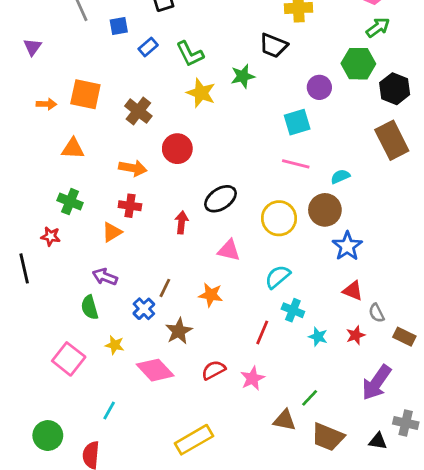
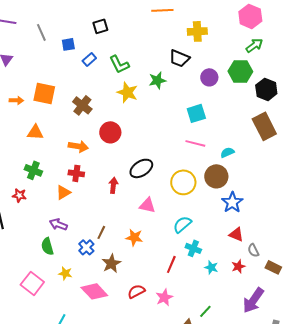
purple circle: (319, 87) -> (209, 77), moved

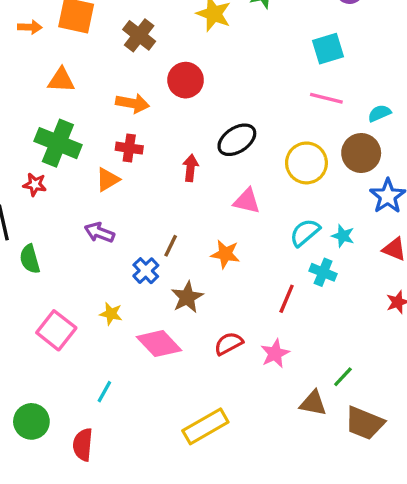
green cross: (33, 170) -> (58, 143), size x1.5
green semicircle: (47, 246) -> (30, 259), moved
cyan star: (211, 267) -> (343, 236), moved

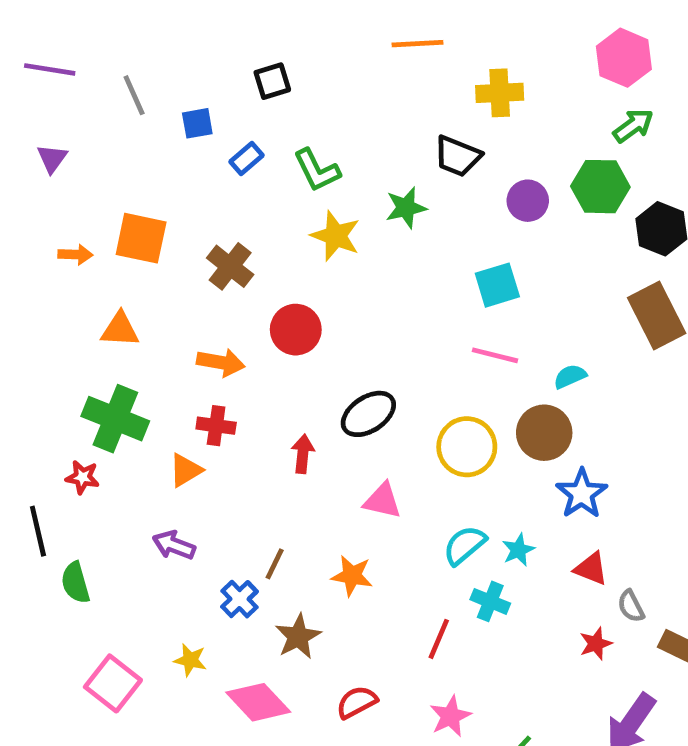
cyan star: (343, 236) -> (518, 550), turned 30
pink star: (275, 353) -> (450, 716), moved

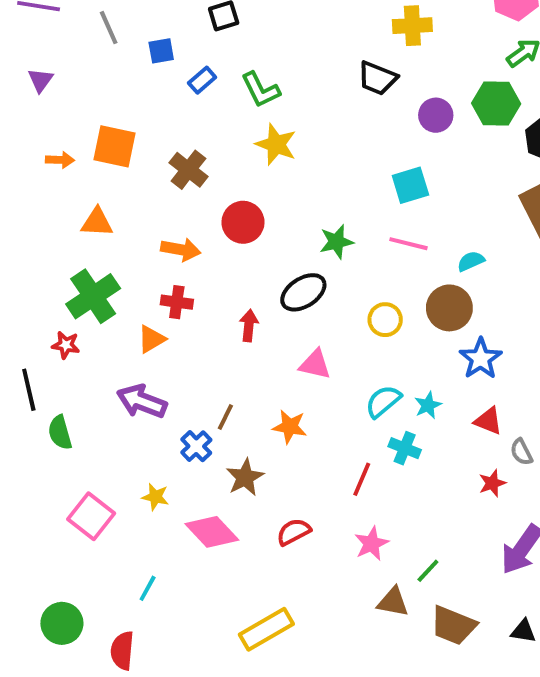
green star: (406, 208) -> (336, 242), moved
green cross: (115, 419) -> (93, 296), turned 34
yellow circle: (467, 447) -> (385, 320), size x0.7
purple arrow: (174, 545) -> (142, 401), size x1.4

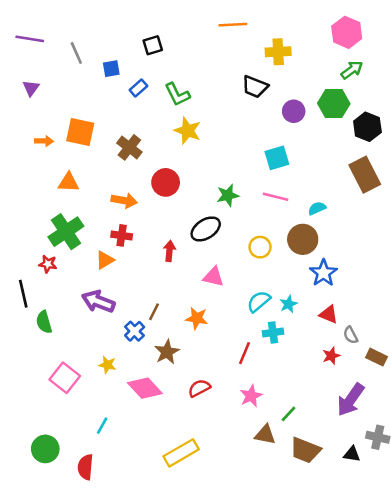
cyan cross: (405, 448) -> (273, 332), turned -30

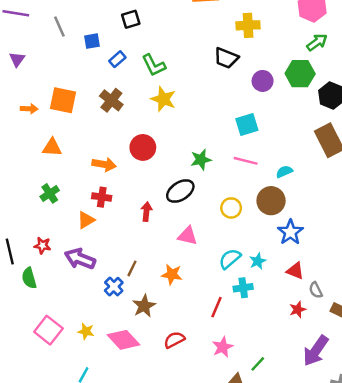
brown cross: (129, 147) -> (111, 100), moved
green cross: (66, 232) -> (50, 193), size x0.6
red star: (48, 264) -> (42, 245), moved
yellow star: (107, 365) -> (86, 331), moved

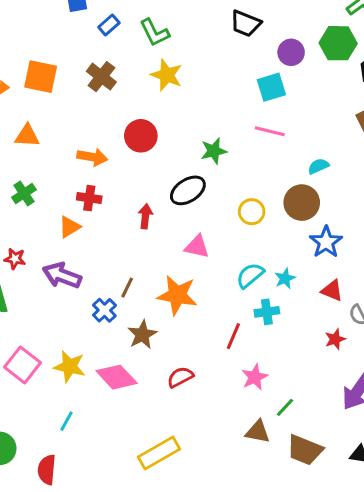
cyan square: (247, 124) -> (271, 87), moved
pink line: (246, 161) -> (270, 131), moved
orange star: (172, 274) -> (177, 295), size x1.5
yellow star: (86, 331) -> (70, 366), size x1.5
pink star: (223, 347) -> (255, 377), moved

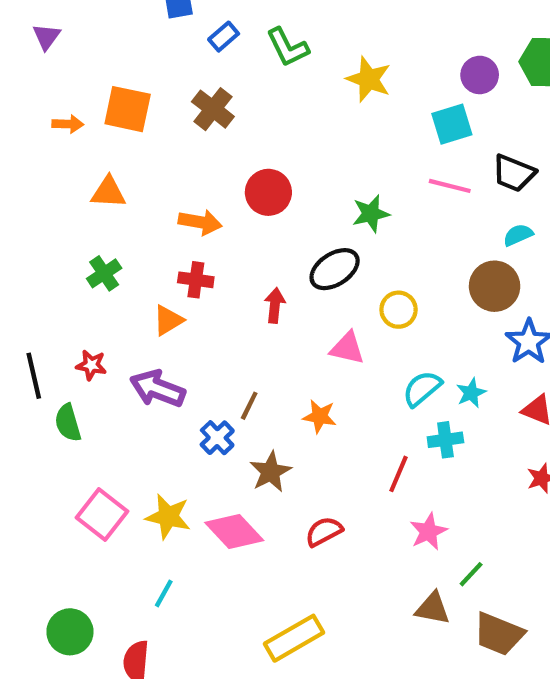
black trapezoid: (246, 23) -> (514, 173), moved
yellow star: (167, 75) -> (369, 79), moved
yellow circle: (252, 212) -> (399, 310), moved
orange star: (177, 295) -> (320, 416), size x0.6

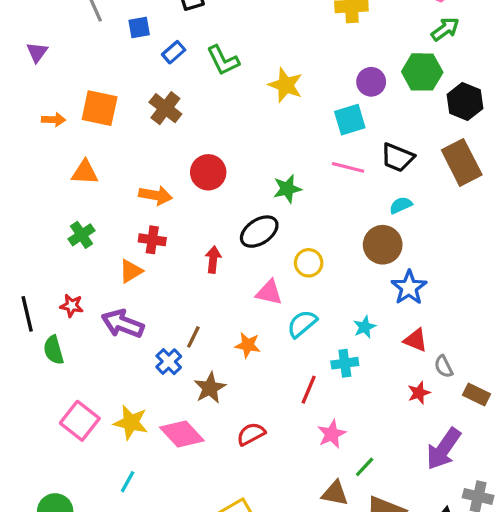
cyan semicircle: (422, 389) -> (302, 324), moved

